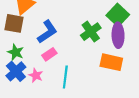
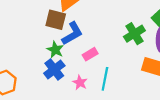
blue L-shape: (47, 32) -> (72, 34), moved
pink star: (36, 75) -> (80, 83), moved

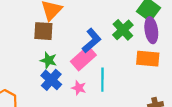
blue L-shape: (72, 34) -> (92, 41), moved
pink rectangle: (90, 54) -> (83, 58), size x1.6

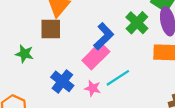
green star: (49, 60) -> (24, 54), moved
cyan line: (102, 80) -> (118, 78), turned 60

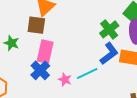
blue L-shape: (104, 36) -> (109, 53), moved
pink rectangle: (96, 56) -> (45, 52), moved, turned -40

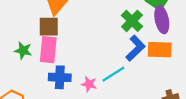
pink rectangle: (45, 52) -> (48, 50), moved
blue cross: (40, 70) -> (60, 77), turned -36

